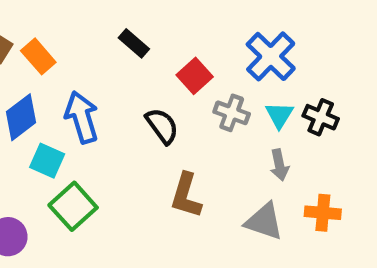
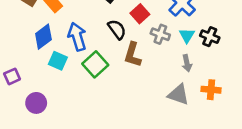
black semicircle: (162, 126) -> (117, 29), moved
brown L-shape: (186, 195) -> (133, 55), moved
green square: (73, 206) -> (95, 64), moved

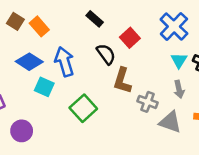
gray cross: (160, 34) -> (148, 102), moved
blue diamond: (43, 37) -> (29, 62), turned 70
green square: (95, 64) -> (83, 108), moved

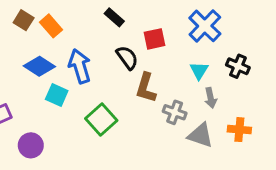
red square: (130, 38) -> (154, 39), turned 30
cyan triangle: (179, 60) -> (199, 71), moved

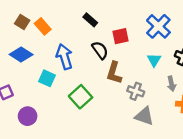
blue diamond: (39, 66) -> (21, 54), moved
gray arrow: (211, 98) -> (171, 84), moved
gray triangle: (201, 135) -> (144, 116), moved

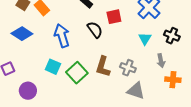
brown L-shape: (114, 73) -> (103, 67), moved
cyan square: (47, 78) -> (53, 67), moved

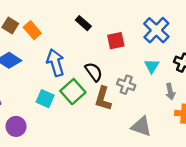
black semicircle: (95, 30) -> (94, 72), moved
gray cross: (128, 68) -> (126, 85), moved
green square: (77, 73) -> (73, 92), moved

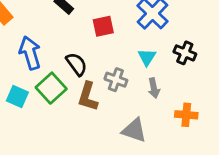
gray arrow: (170, 92) -> (154, 88), moved

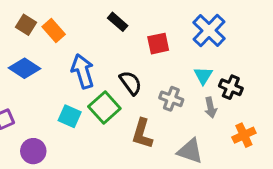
black cross: (185, 53) -> (231, 87), moved
brown L-shape: (88, 97) -> (142, 134), moved
orange cross: (186, 115) -> (244, 135), turned -30

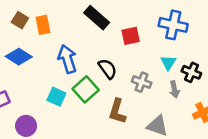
black rectangle: (118, 22) -> (97, 18), size x1.5
orange rectangle: (54, 31) -> (43, 25), turned 30
blue cross: (209, 31) -> (173, 25), turned -32

